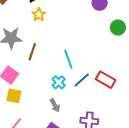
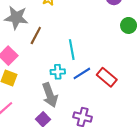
cyan cross: (59, 82) -> (58, 72), turned 32
gray arrow: (55, 105) -> (50, 95), size x1.6

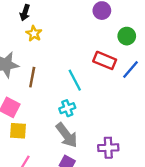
blue line: (82, 73) -> (131, 69), moved
red rectangle: (107, 77) -> (105, 60), moved

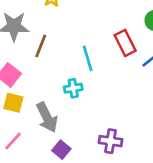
red rectangle: (105, 60) -> (125, 43), turned 30
gray arrow: (67, 135) -> (47, 117), moved

